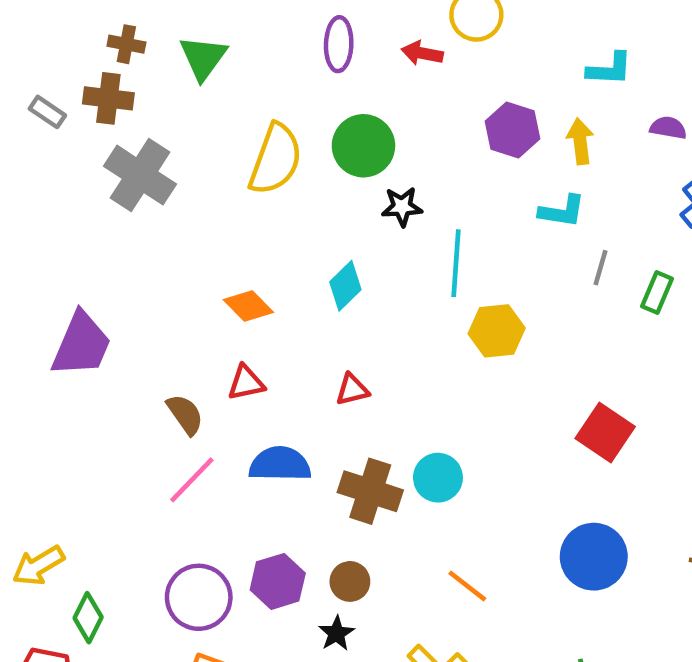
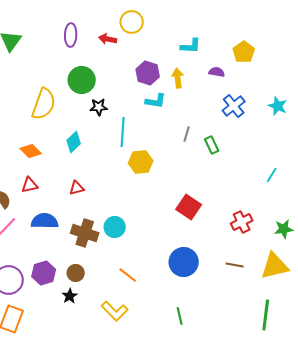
yellow semicircle: (275, 159) -> (44, 104), moved
cyan L-shape: (562, 211) -> (156, 101), moved
green rectangle: (657, 293) -> (212, 145), turned -48

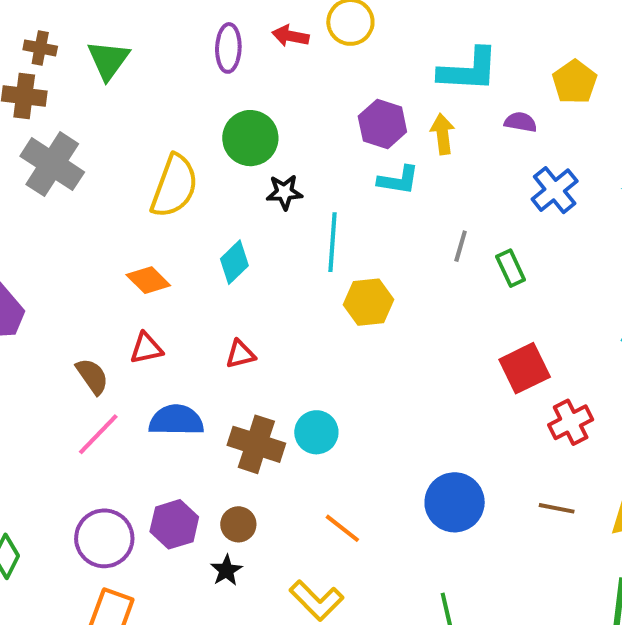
red arrow: (108, 39) -> (290, 36), moved
cyan L-shape: (191, 46) -> (469, 70), size x1.5
red square: (189, 207) -> (525, 368), moved, turned 30

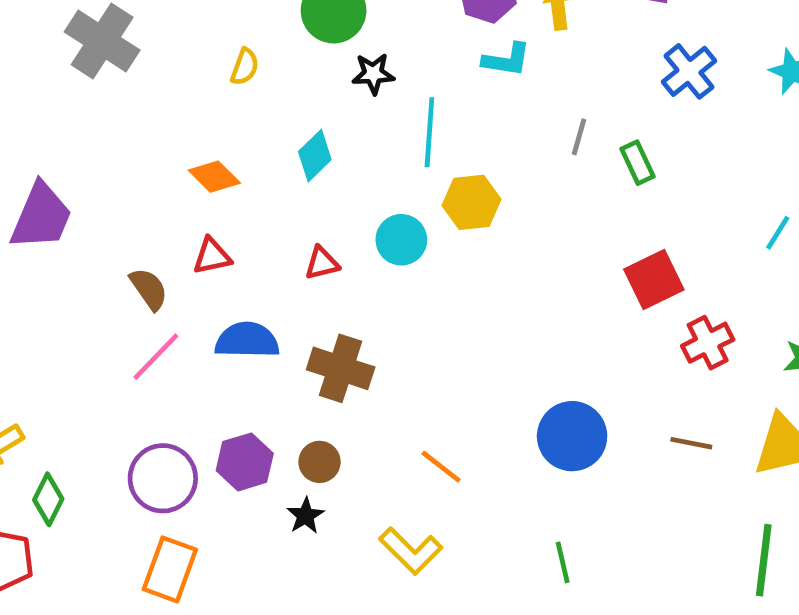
yellow semicircle: (174, 186) -> (245, 67), size x0.5
cyan circle: (316, 432) -> (401, 240), moved

